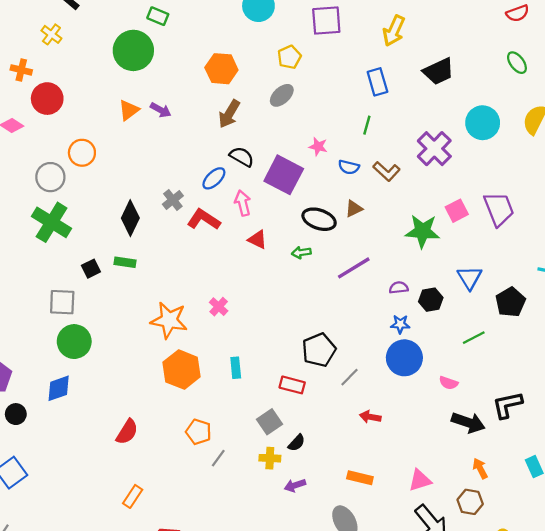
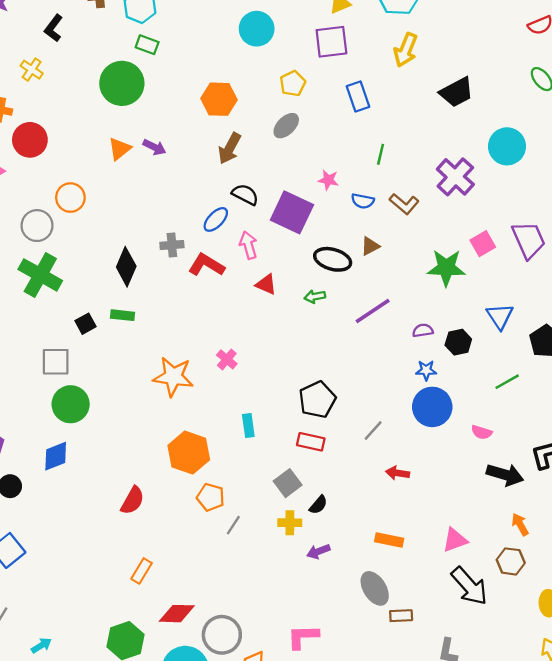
blue rectangle: (377, 82) -> (358, 96), moved
gray cross: (173, 200) -> (172, 245), turned 36
black pentagon: (319, 350) -> (317, 400), moved
orange hexagon: (182, 370) -> (189, 453), moved

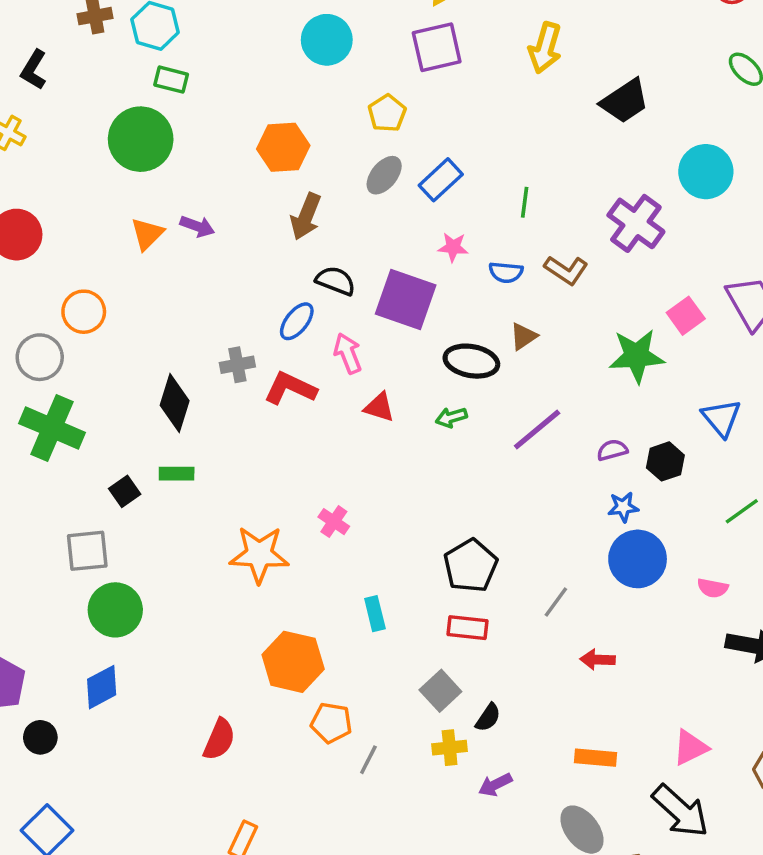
blue rectangle: (358, 96) -> (441, 180), moved, turned 72
black arrow: (469, 586) -> (680, 811), moved

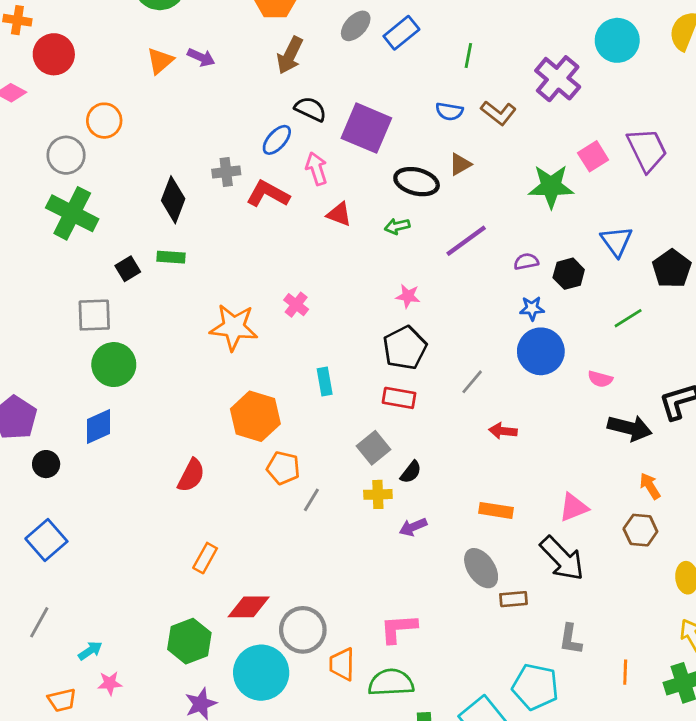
pink star: (453, 247) -> (408, 296), moved

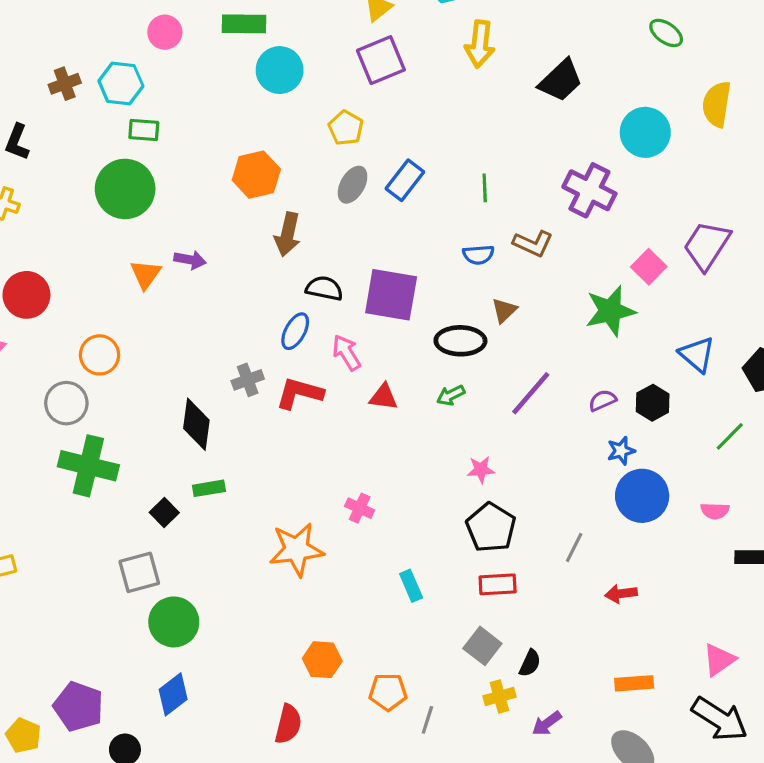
purple trapezoid: (647, 150) -> (707, 245), turned -108
orange hexagon: (255, 416) -> (322, 660), moved, size x0.7

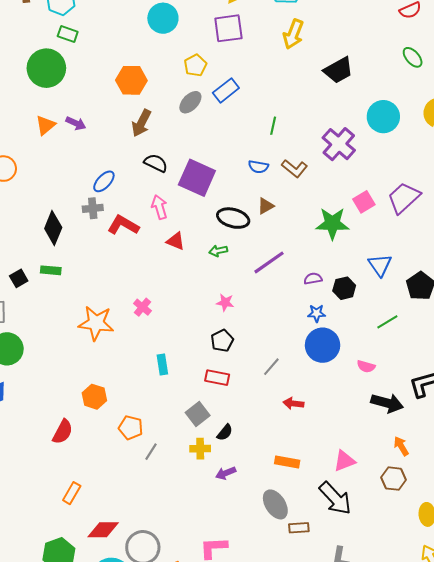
blue rectangle: (405, 180) -> (226, 90), moved
blue ellipse: (295, 331) -> (104, 181), moved
black pentagon: (491, 528) -> (222, 341), size x0.7

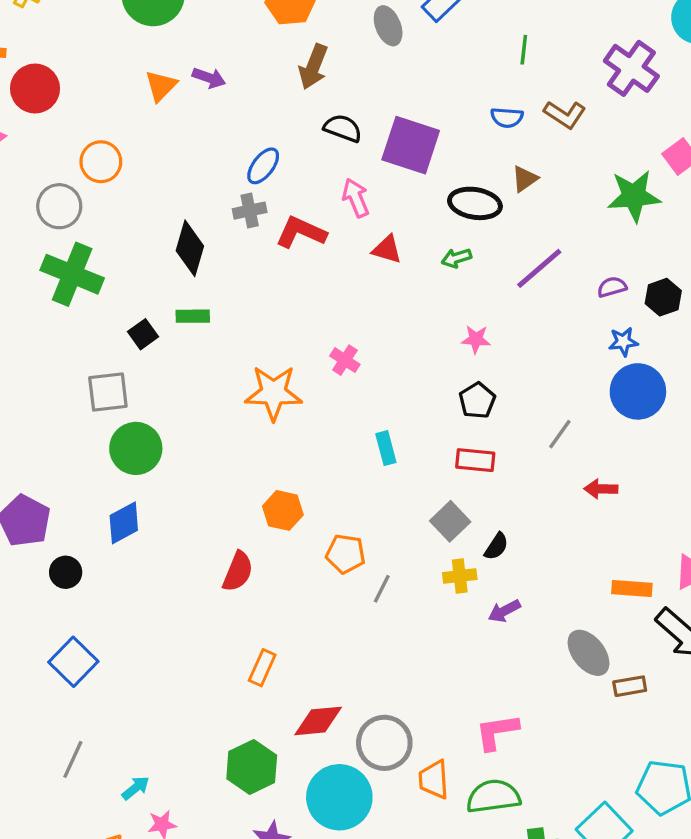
gray ellipse: (190, 102) -> (388, 26), turned -60
orange rectangle: (287, 462) -> (632, 588), moved

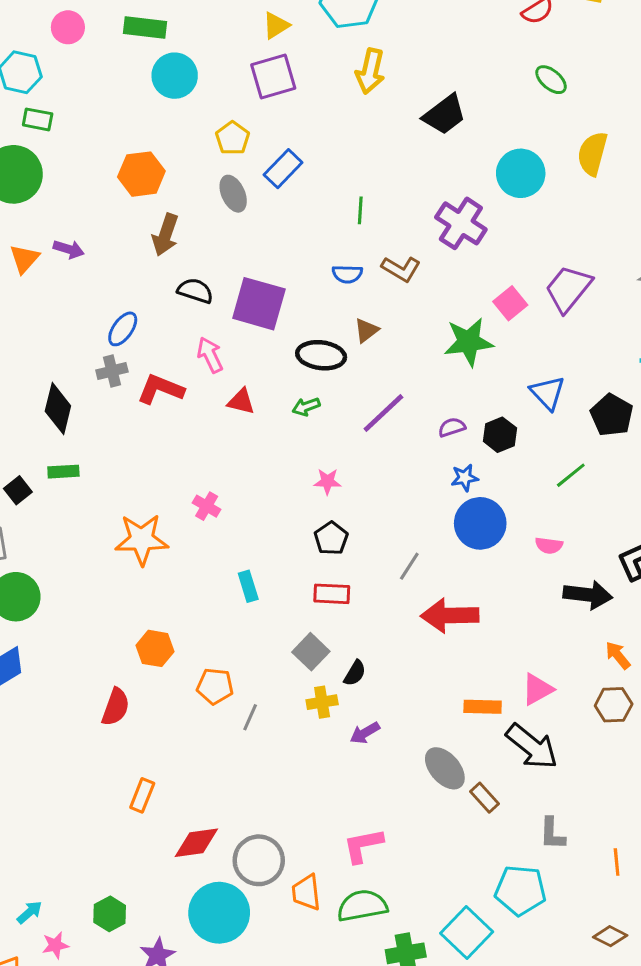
red arrow: (601, 489) -> (450, 616), size x1.8
brown rectangle: (630, 686) -> (485, 798), turned 60
green hexagon: (252, 767) -> (110, 914), moved, size x0.7

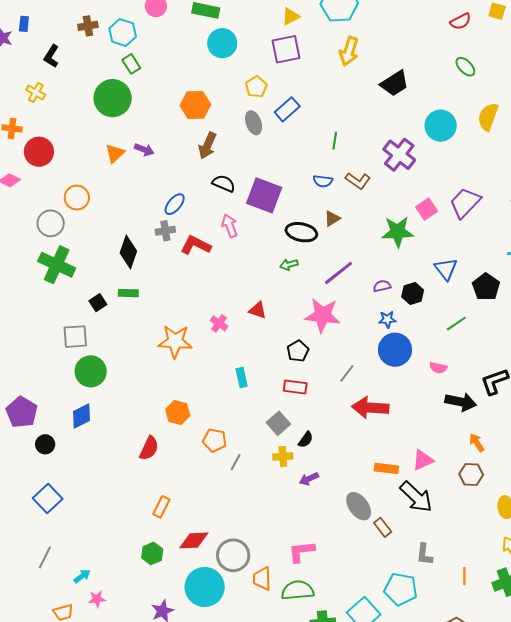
green rectangle: (38, 119) -> (131, 64), turned 42
red triangle: (241, 401) -> (258, 310), moved
pink star: (327, 481) -> (323, 315), moved, size x2.0
green hexagon: (110, 914) -> (152, 553), moved

